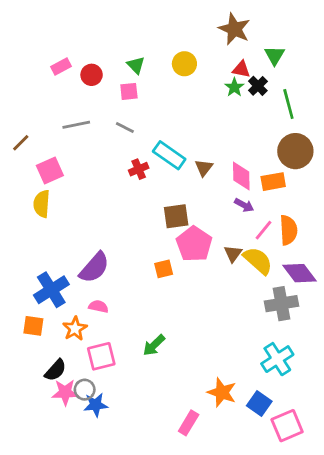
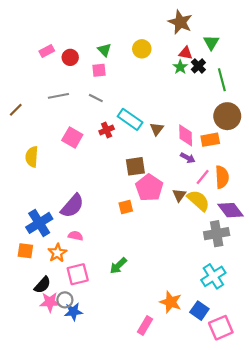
pink square: (50, 171) -> (72, 138), moved, turned -36

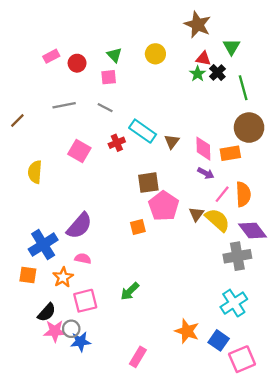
pink rectangle: (145, 326) -> (138, 357), moved

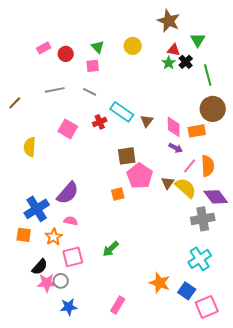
blue star: (81, 342) -> (69, 307), moved

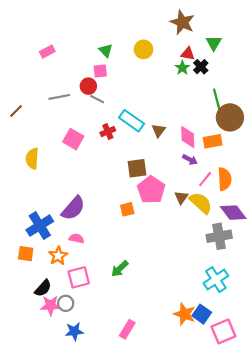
red circle: (66, 54) -> (88, 86), moved
green line: (208, 75) -> (217, 100), moved
orange star: (160, 283) -> (185, 314), moved

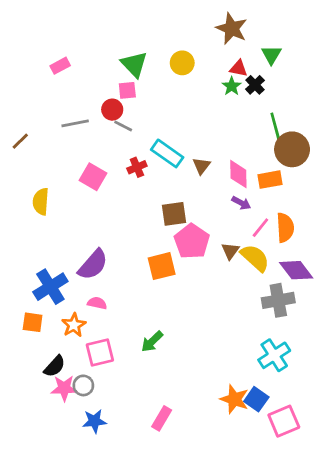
green triangle: (106, 50) -> (134, 64), size x1.5
orange square: (127, 209) -> (162, 266), size x1.5

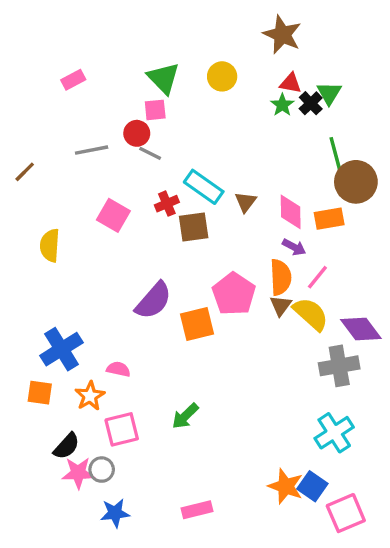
green triangle: (271, 55) -> (329, 93), moved
brown square: (174, 214) -> (194, 227), moved
orange semicircle: (285, 228) -> (281, 277), moved
purple semicircle: (93, 265) -> (153, 301), moved
pink rectangle: (162, 418) -> (197, 510), turned 45

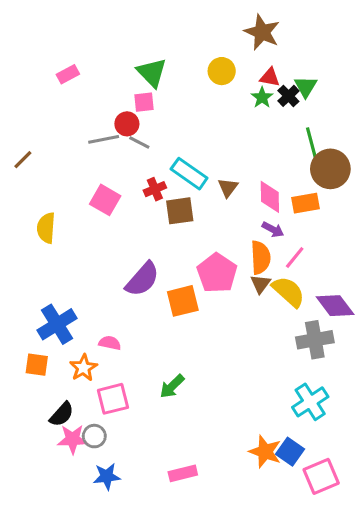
yellow circle: (222, 76) -> (222, 71), moved
gray line: (92, 150) -> (104, 139), moved

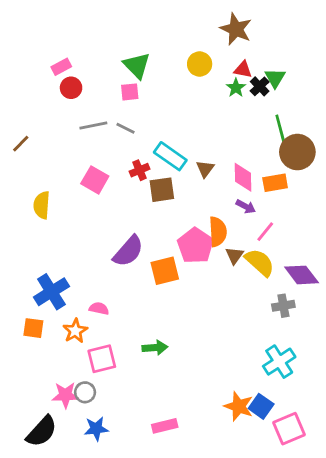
red circle: (127, 124) -> (71, 88), moved
orange semicircle: (260, 257) -> (218, 232), moved
gray cross: (315, 340) -> (283, 306), size x0.7
green arrow: (172, 386) -> (155, 348), turned -140
black semicircle: (62, 414) -> (42, 431), moved, size x1.4

